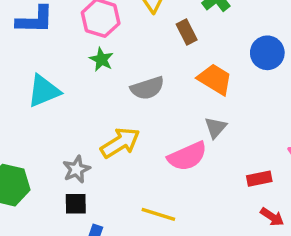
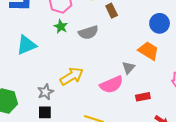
orange trapezoid: (215, 79) -> (148, 51), moved
gray semicircle: (147, 88) -> (88, 33), moved
red rectangle: (259, 179) -> (143, 97), moved

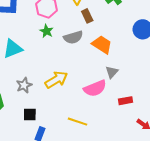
brown rectangle: (112, 11) -> (87, 16), moved
orange trapezoid: (148, 51) -> (102, 45), moved
gray star: (46, 92) -> (24, 85), moved

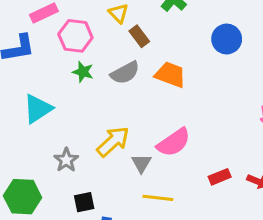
gray triangle: (112, 72) -> (141, 163), moved
red rectangle: (126, 101) -> (220, 177), moved

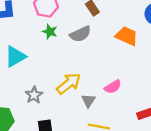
orange trapezoid: (170, 75) -> (127, 36), moved
pink semicircle: (174, 142) -> (113, 87), size x0.7

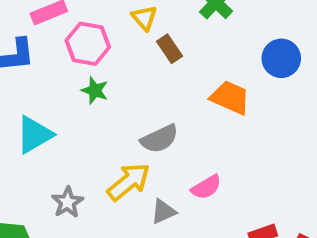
gray semicircle: (80, 34) -> (159, 139), moved
gray triangle: (88, 101) -> (163, 212), turned 32

